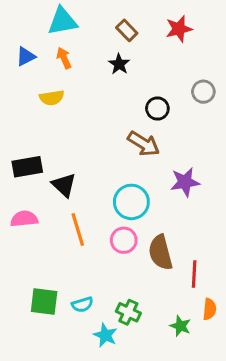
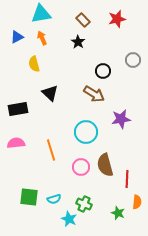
yellow semicircle: (52, 98) -> (34, 64), turned 84
black triangle: (64, 185) -> (50, 93), moved
pink circle: (124, 240) -> (81, 167), moved

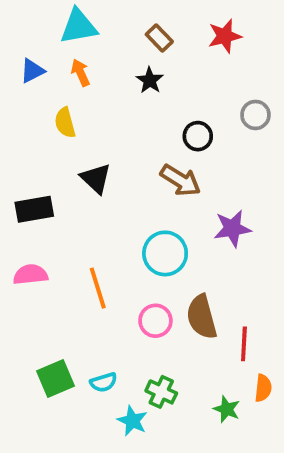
green square: (29, 197) -> (55, 378), turned -30

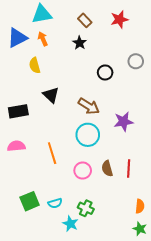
blue triangle: (32, 71) -> (17, 38), size x1.5
brown arrow: (180, 180) -> (89, 106), moved
brown semicircle: (202, 317) -> (107, 168), size x0.7
red line: (244, 344) -> (129, 168), moved
green star: (227, 409) -> (140, 229), moved

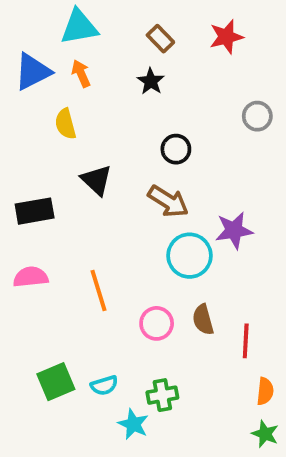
black circle: (105, 73) -> (176, 149), moved
cyan circle: (88, 135) -> (189, 256), moved
red line: (129, 168) -> (246, 341), moved
green cross: (86, 208) -> (162, 395), turned -35

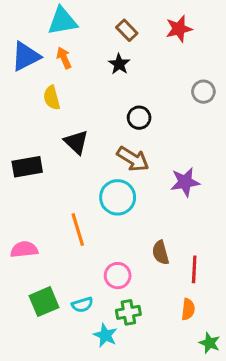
cyan circle: (189, 256) -> (118, 197), moved
pink semicircle: (31, 277) -> (24, 249), moved
pink circle: (157, 323) -> (118, 276), moved
orange semicircle: (265, 391) -> (188, 309), moved

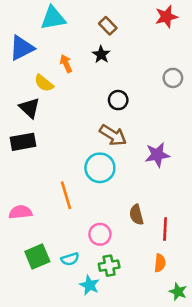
red star: (179, 29) -> (166, 17), moved
orange arrow: (64, 58) -> (66, 64), moved
yellow semicircle: (52, 98) -> (44, 83), turned -36
black triangle: (76, 142) -> (30, 108), moved

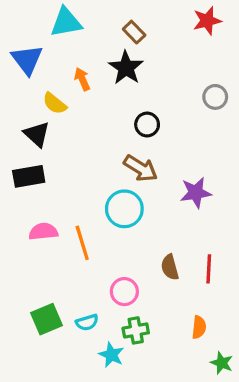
blue triangle: (22, 48) -> (27, 60), turned -40
black star: (101, 54) -> (126, 68), size x1.5
pink semicircle: (20, 212) -> (43, 232), moved
red line: (165, 229) -> (209, 269), moved

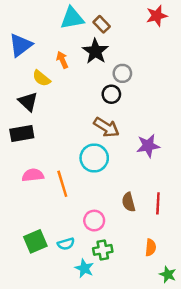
cyan triangle: (66, 22) -> (72, 18), moved
blue triangle: (27, 60) -> (21, 45), turned 30
gray circle: (215, 97) -> (122, 73), moved

